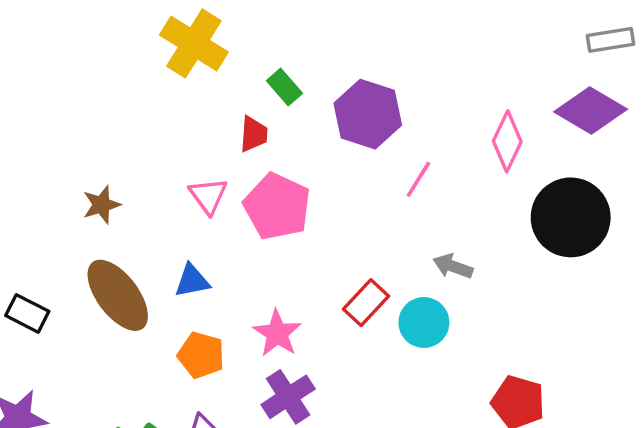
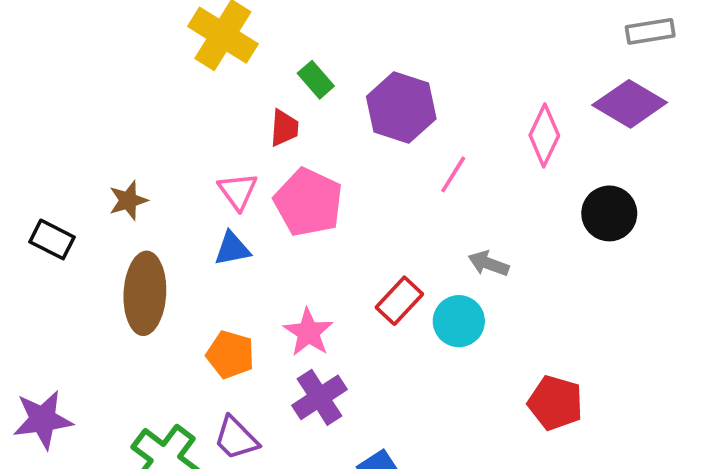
black circle: (571, 217) -> (609, 213), size x0.7
blue triangle: (192, 281) -> (232, 249), moved
brown ellipse: (118, 295) -> (145, 293), turned 40
black rectangle: (27, 313) -> (52, 239), moved

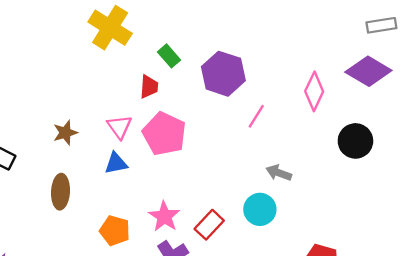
brown star: (128, 200) -> (65, 133), moved
brown ellipse: (145, 293) -> (60, 192), size x0.7
red rectangle: (399, 301) -> (209, 225), moved

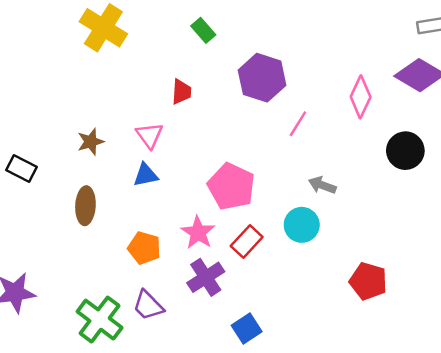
yellow cross: (110, 28) -> (103, 28), moved
green rectangle: (169, 56) -> (203, 30), moved
pink pentagon: (164, 134) -> (231, 186), moved

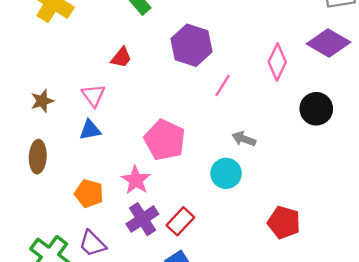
red trapezoid: (181, 92) -> (121, 58), turned 35
red rectangle: (247, 241) -> (180, 221), moved

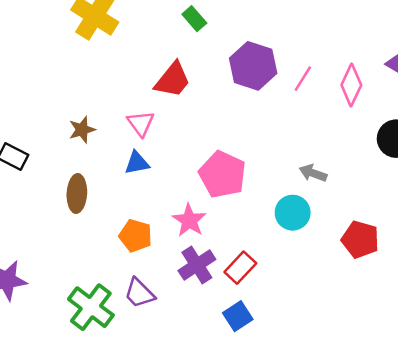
red trapezoid: (121, 58) -> (173, 80), size x1.5
pink line: (223, 85) -> (303, 79), moved
red pentagon: (284, 222) -> (360, 239), moved

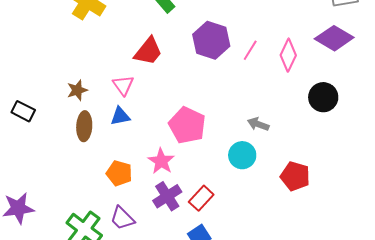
brown ellipse: (77, 194) -> (84, 126), moved

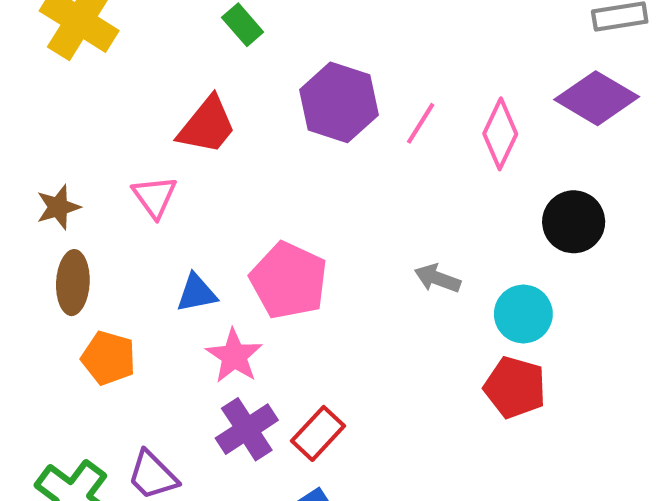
blue triangle: (120, 116) -> (196, 293), moved
cyan circle: (242, 155) -> (523, 314), moved
orange pentagon: (119, 173) -> (108, 358), moved

